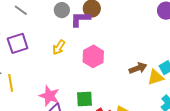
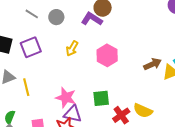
gray circle: (62, 10) -> (56, 17), moved
purple L-shape: (80, 19) -> (92, 19), turned 35

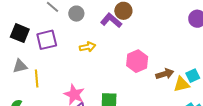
yellow arrow: (72, 48) -> (87, 47), turned -140
pink hexagon: (107, 55) -> (137, 61), moved

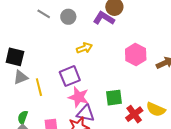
black square: (20, 33) -> (15, 57), moved
purple square: (47, 40) -> (70, 76), moved

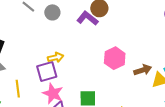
yellow arrow: (84, 48) -> (56, 57), moved
yellow line: (39, 87) -> (18, 89), moved

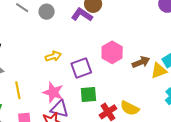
purple square: (47, 72) -> (81, 68), moved

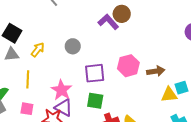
gray circle: (47, 12) -> (73, 46), moved
yellow arrow: (53, 56) -> (38, 50), moved, turned -49
brown arrow: (141, 62) -> (156, 71), moved

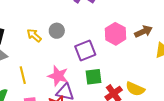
yellow arrow: (38, 50) -> (34, 35), moved, turned -70

